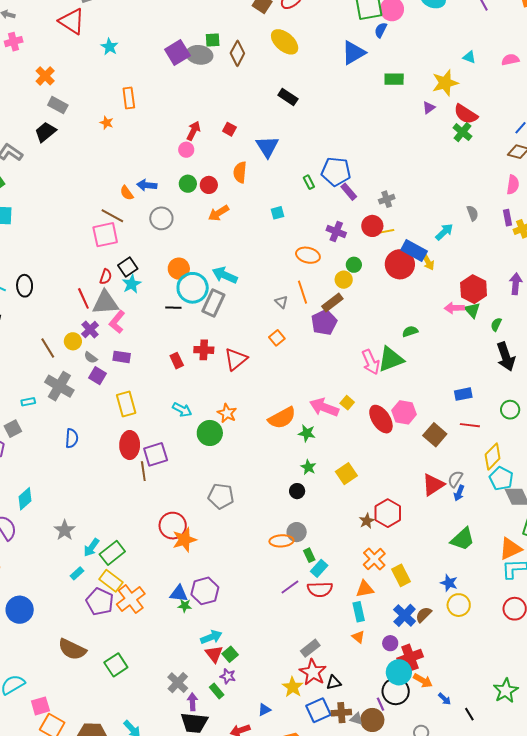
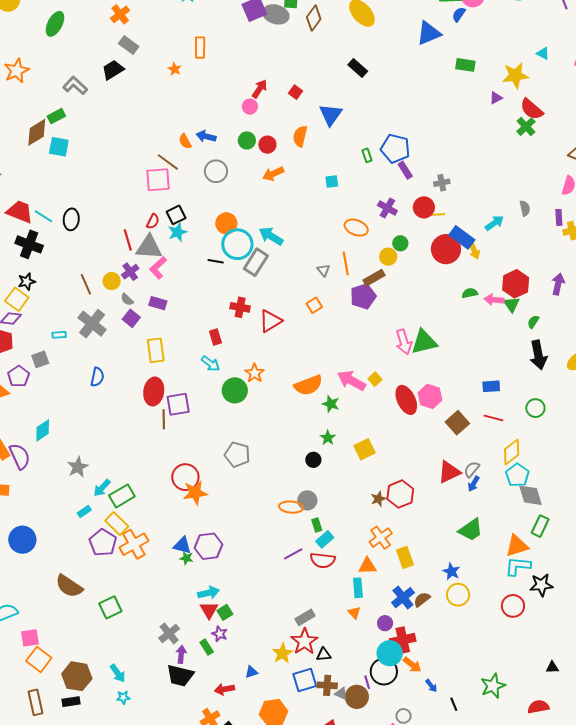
green semicircle: (410, 331) -> (470, 293), moved
red rectangle: (177, 361) -> (215, 337), moved

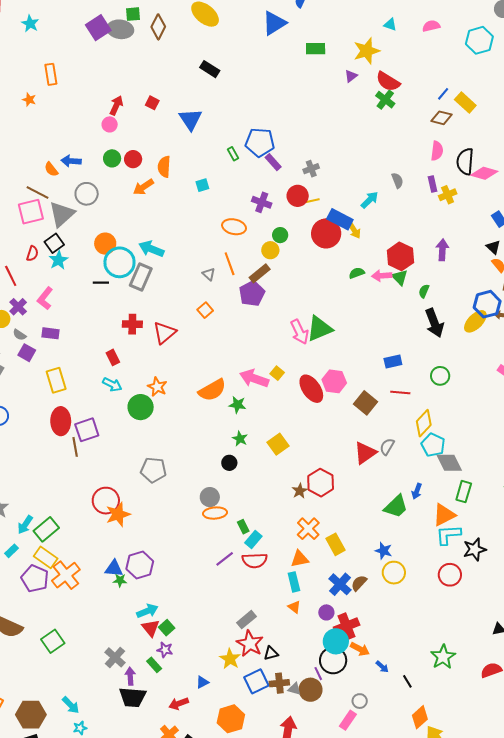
orange semicircle: (300, 136) -> (164, 167), moved
gray triangle: (149, 247) -> (62, 214), moved, turned -36
blue arrow: (474, 484) -> (417, 491), moved
gray circle: (307, 500) -> (210, 497), moved

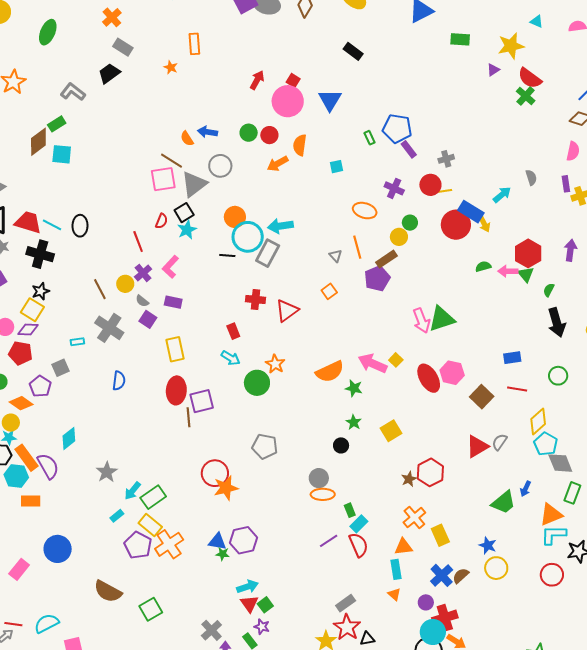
pink circle: (110, 124) -> (288, 101), moved, size x2.0
cyan arrow: (151, 249) -> (280, 226), turned -35
red semicircle: (255, 560) -> (358, 545), turned -115

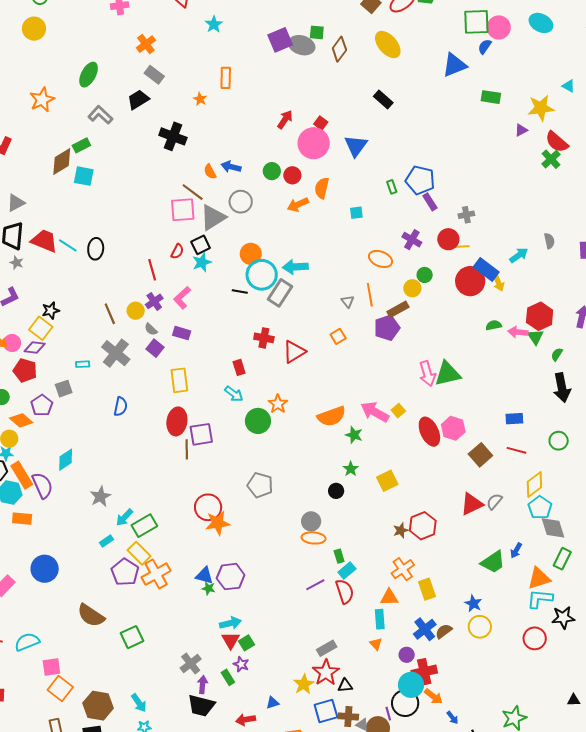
green ellipse: (48, 32) -> (89, 75), moved
black cross: (40, 254) -> (173, 136), moved

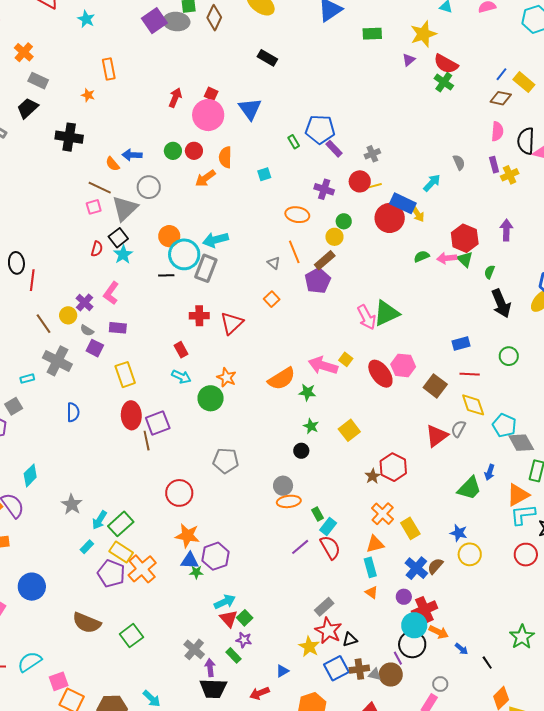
pink square: (183, 210) -> (94, 207), size x0.6
red line: (152, 270) -> (32, 280), moved, turned 35
yellow diamond: (534, 485) -> (473, 405), moved, turned -60
orange star: (218, 523) -> (187, 536), moved, turned 30

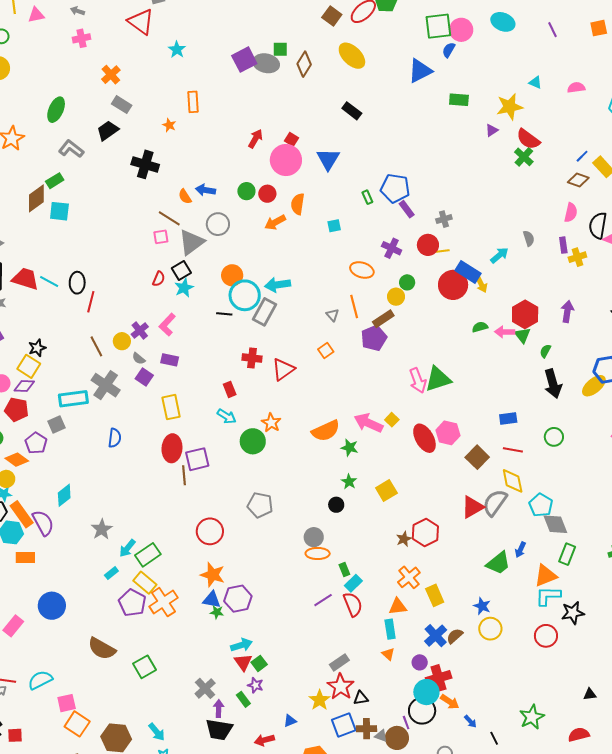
cyan rectangle: (27, 379) -> (73, 399), size x2.0
gray semicircle: (458, 429) -> (495, 503), size x1.6

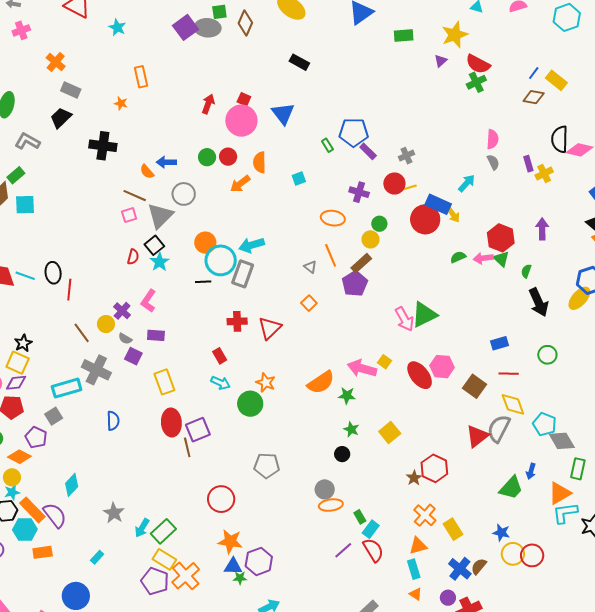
green cross: (524, 157) -> (476, 82), turned 30
pink semicircle: (571, 213) -> (492, 139), moved
cyan rectangle: (111, 573) -> (97, 557), moved
red circle: (546, 636) -> (532, 555), moved

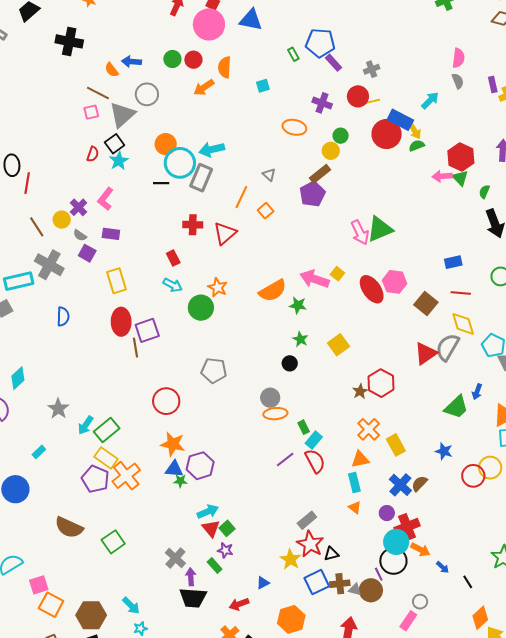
blue triangle: (283, 113) -> (251, 20), turned -45
orange line: (331, 255) -> (241, 197), moved, turned 45
green semicircle: (458, 257) -> (417, 146), moved
yellow circle: (513, 554) -> (490, 468), moved

